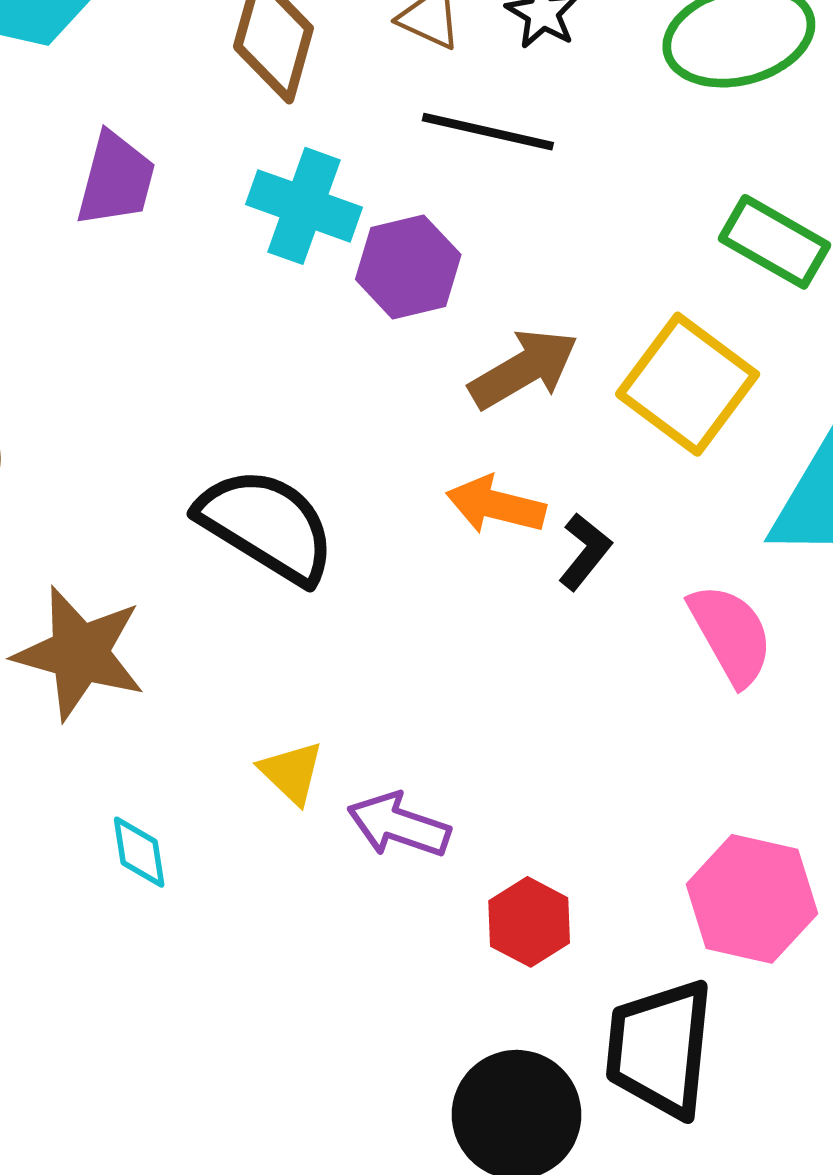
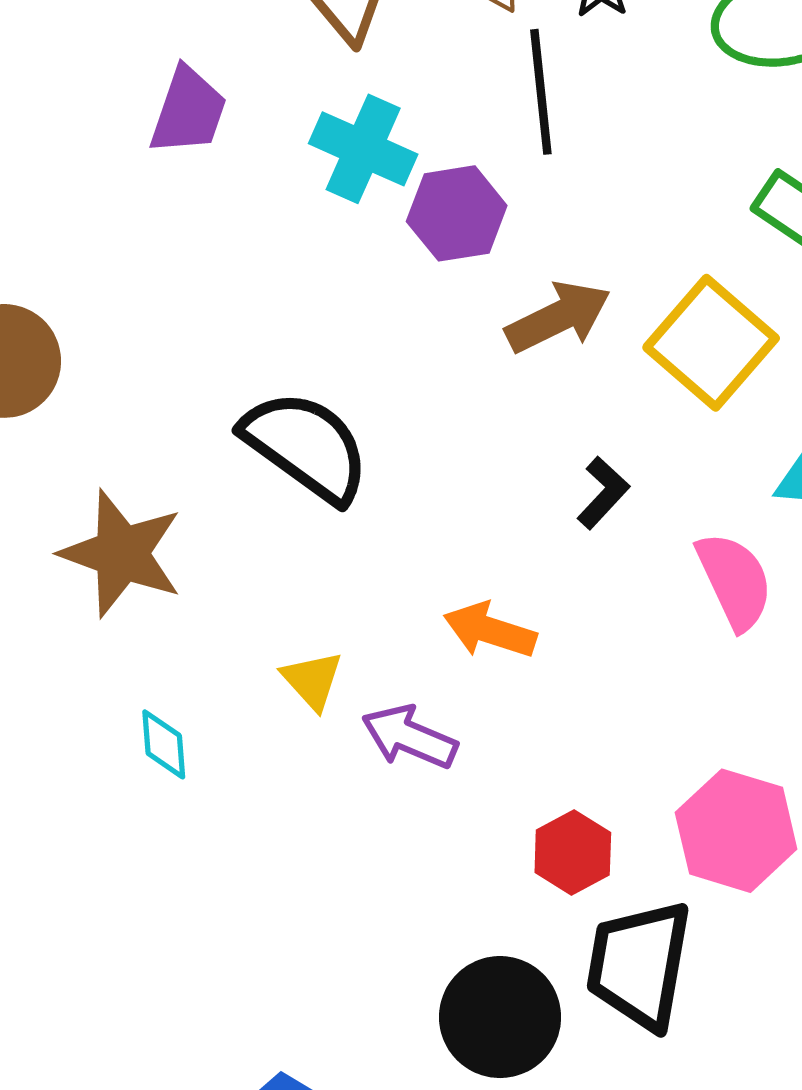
black line: (488, 132) -> (541, 92), turned 67
orange arrow: (496, 505) -> (490, 630), moved
red hexagon: (529, 922) -> (573, 853), moved

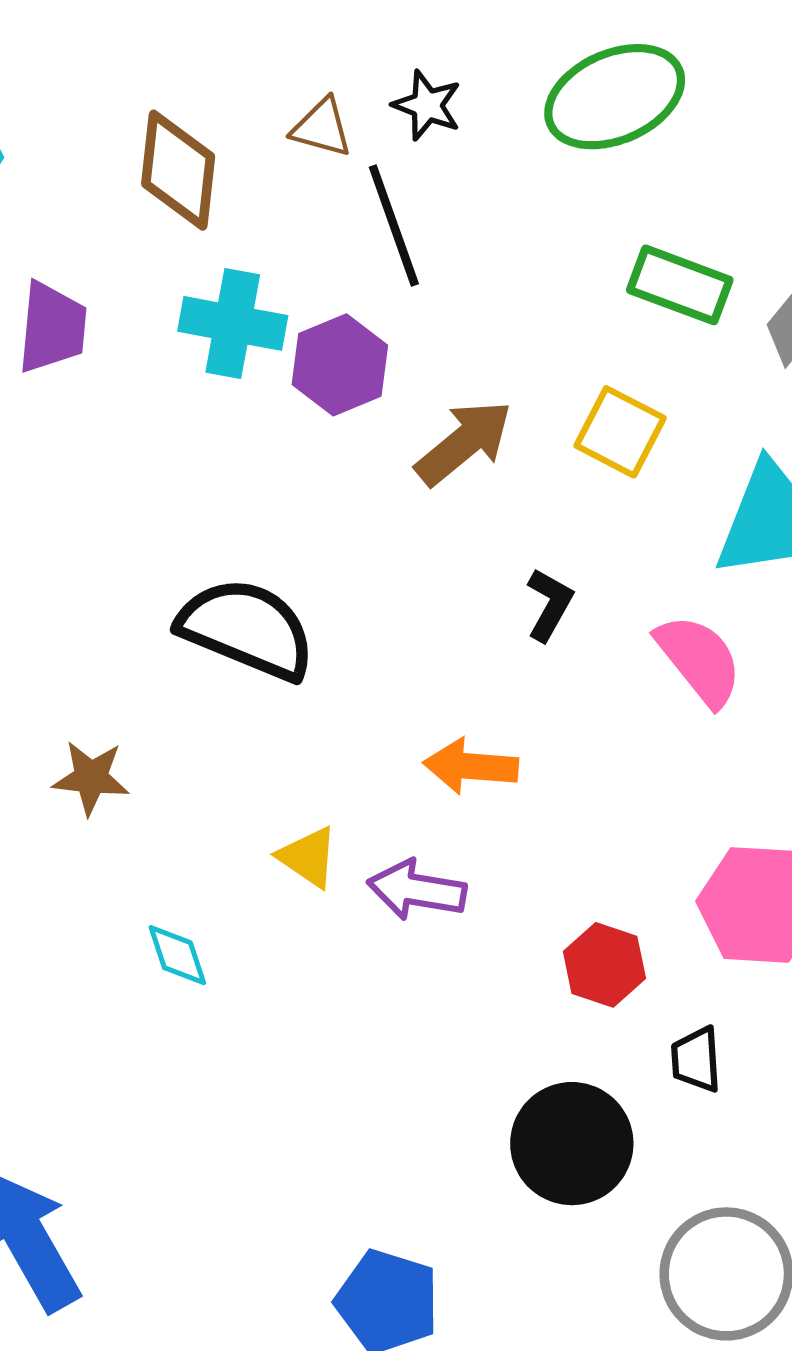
yellow square: (711, 343) -> (620, 432), size x0.7
brown star: (122, 553) -> (91, 778), size x0.6
black trapezoid: (639, 965) -> (696, 1059), size x0.5

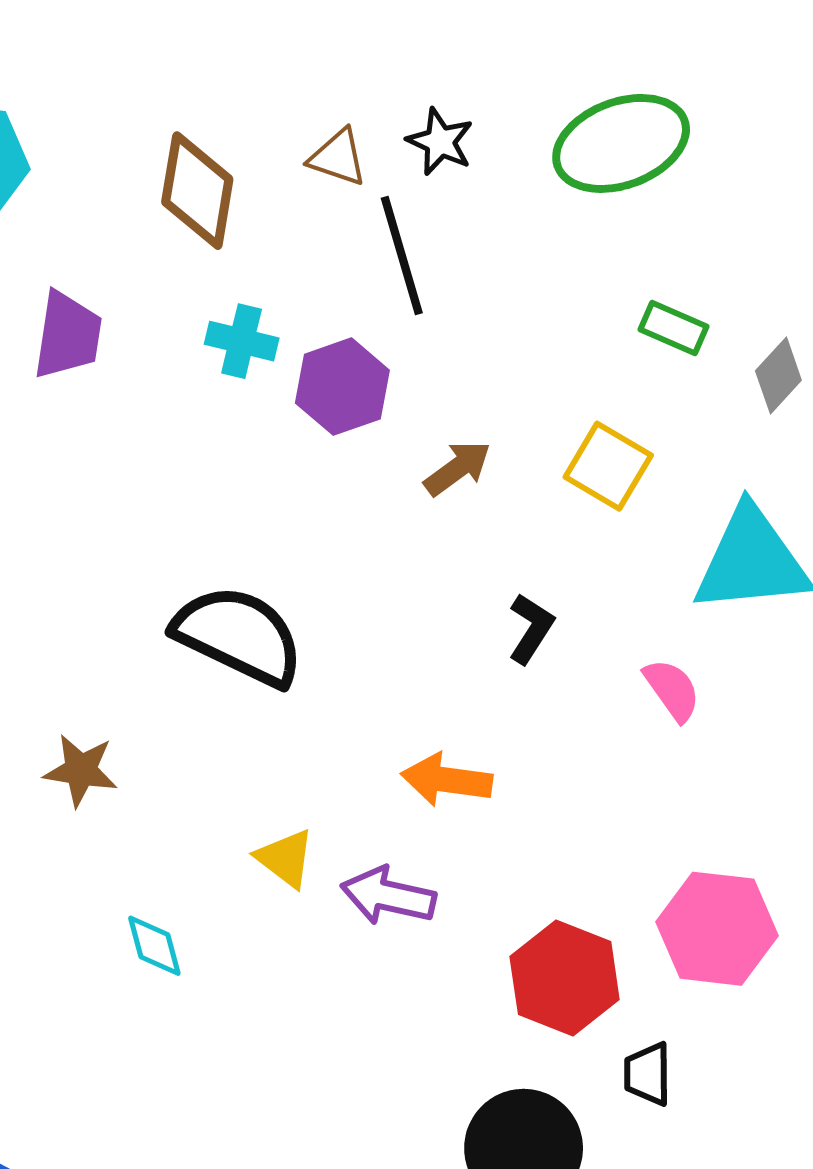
green rectangle: (680, 285) -> (674, 328), size x0.7
cyan cross: (233, 323) -> (242, 341), size x0.7
brown arrow: (464, 443) -> (458, 468), size x0.7
pink semicircle: (699, 660) -> (672, 690), size x0.7
red hexagon: (604, 965) -> (565, 978), size x1.4

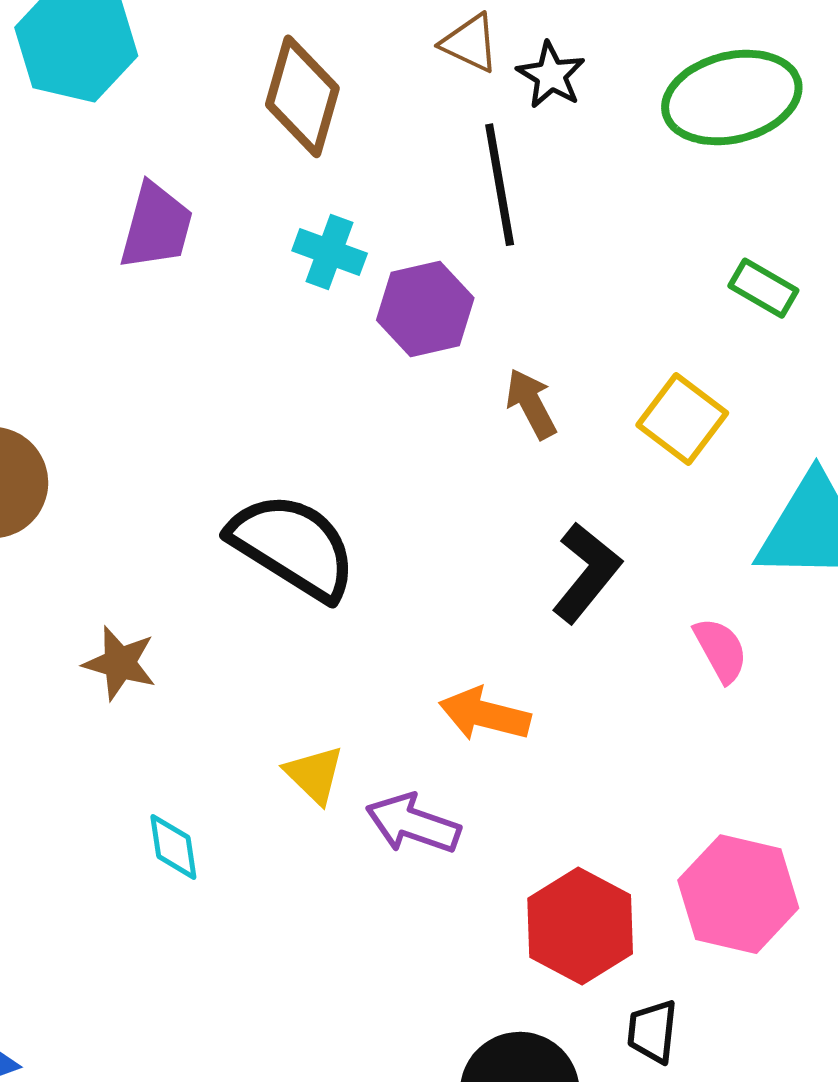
brown triangle: (338, 157) -> (470, 43), moved
brown arrow: (458, 468) -> (531, 404), turned -88
black L-shape: (531, 628) -> (586, 573), size x1.4

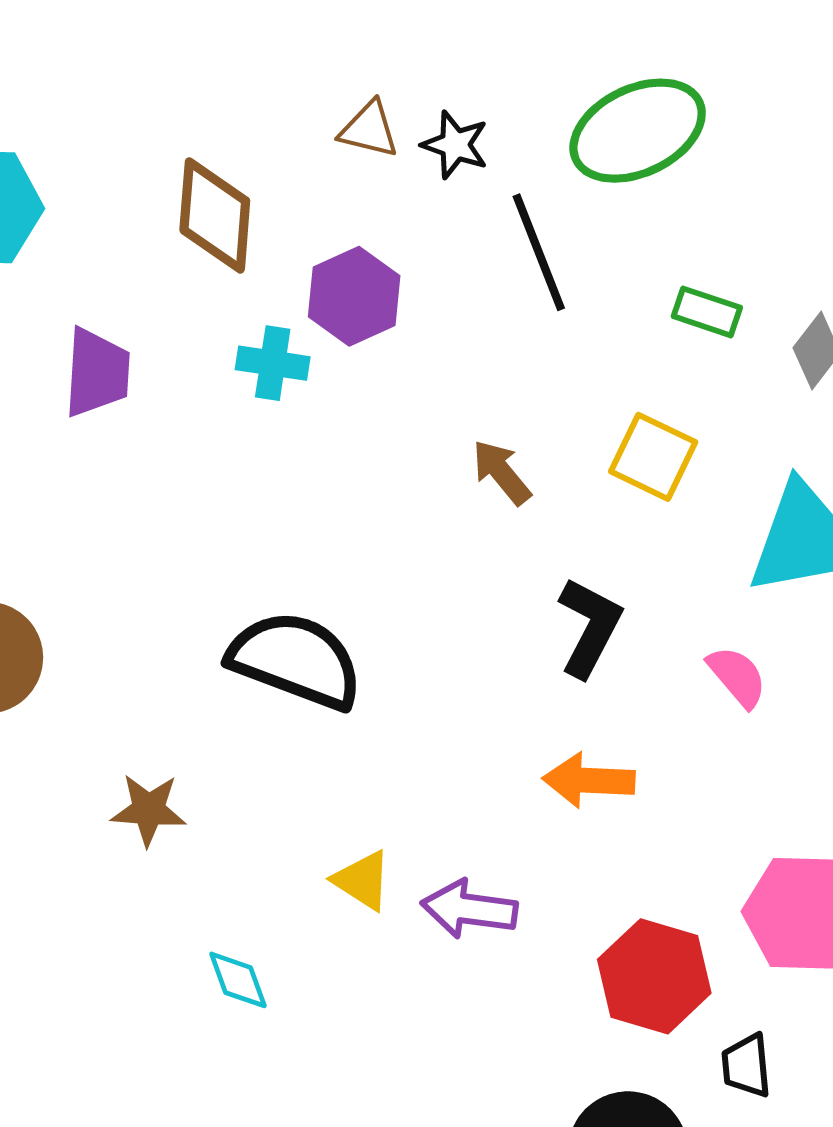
black line: (500, 185) -> (539, 252), moved
purple hexagon: (425, 309) -> (354, 296), moved
orange arrow: (485, 714) -> (589, 780), moved

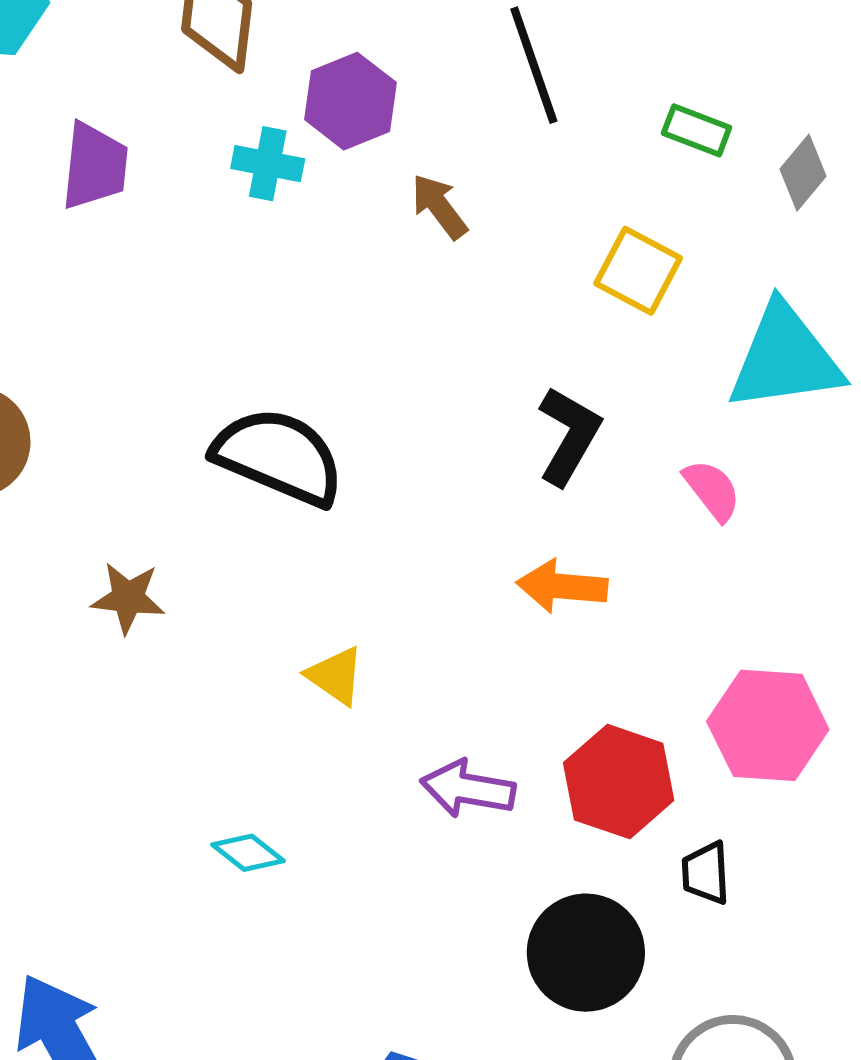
brown arrow: (501, 472) -> (439, 206), moved
purple arrow: (469, 909) -> (468, 789), moved
cyan diamond: (238, 980) -> (248, 853), moved, turned -34

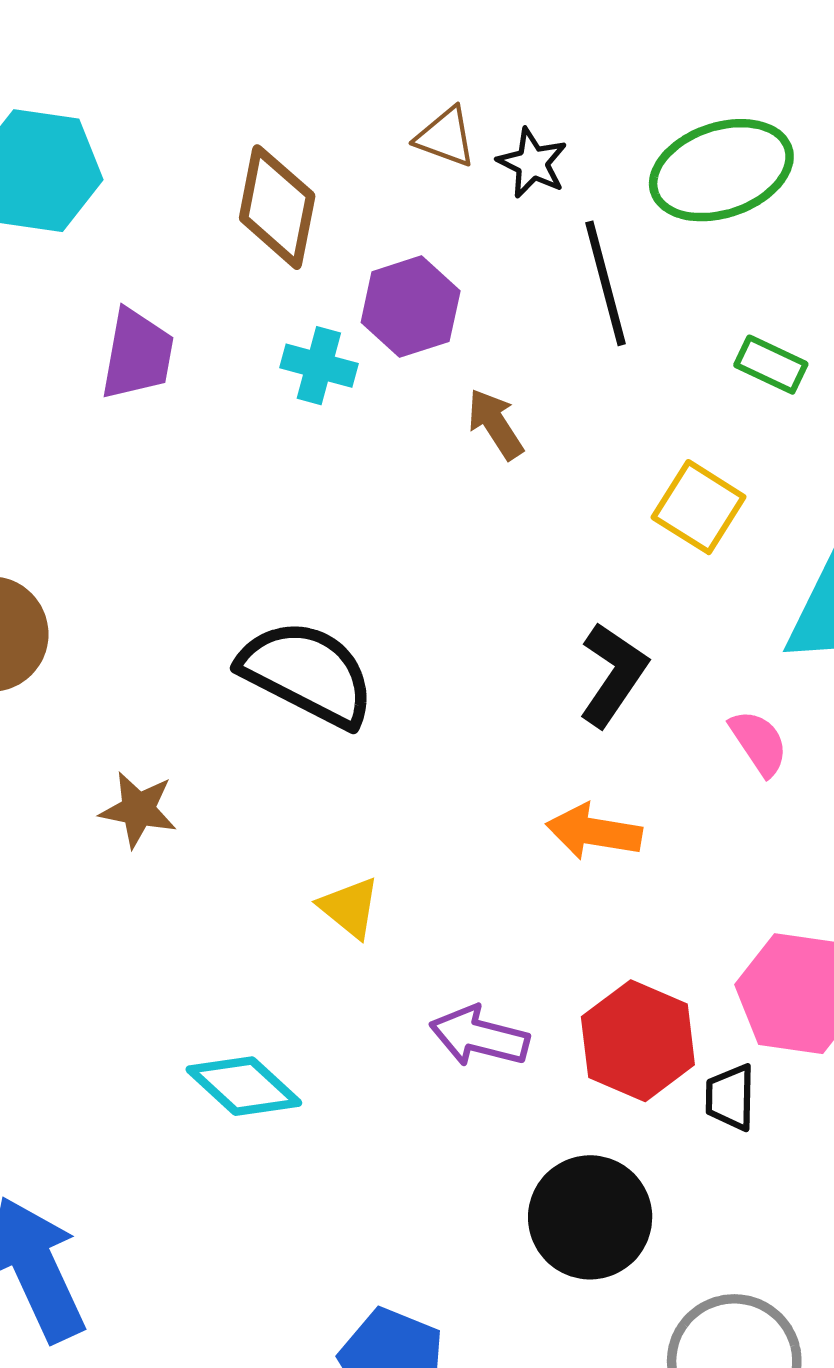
cyan diamond: (248, 853) -> (244, 1086), size x1.5
black trapezoid: (706, 873) -> (730, 1097), moved

